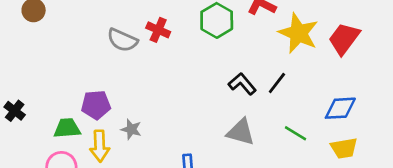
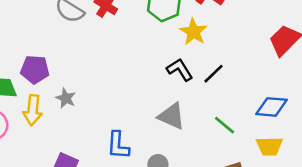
yellow star: (298, 33) -> (193, 32), moved, size x0.7

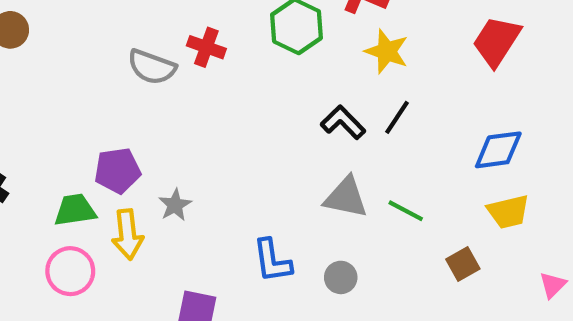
yellow star: (193, 32) -> (387, 51), moved
gray star: (66, 98) -> (175, 205), turned 30
green line: (225, 125) -> (406, 211), moved

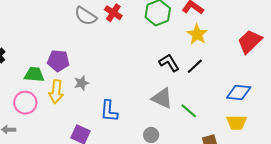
blue L-shape: (272, 261) -> (109, 111), moved

